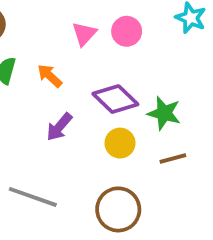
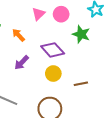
green star: (164, 113) -> (81, 34), moved

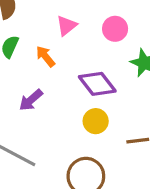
pink triangle: (38, 14) -> (66, 26), moved
purple arrow: (22, 63) -> (31, 100), moved

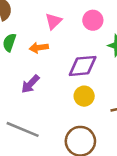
orange arrow: (45, 56) -> (39, 48), turned -54
purple diamond: (97, 84) -> (83, 66), turned -52

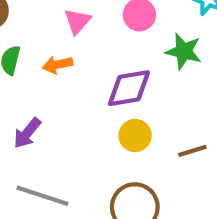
purple arrow: (30, 84) -> (27, 133), moved

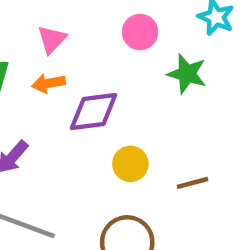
pink triangle: (77, 21) -> (52, 39), moved
purple diamond: (129, 88) -> (94, 112), moved

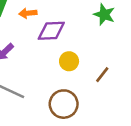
brown line: (193, 183) -> (102, 75), turned -42

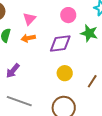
purple diamond: (51, 31) -> (60, 44), moved

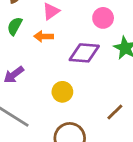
yellow circle: (65, 73) -> (62, 92), moved

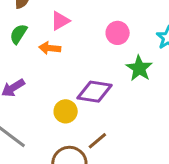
purple diamond: (84, 53) -> (95, 92), moved
brown line: (115, 112) -> (97, 141), moved

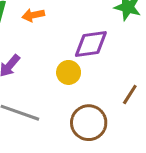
brown line: (97, 141) -> (130, 95), moved

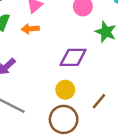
yellow circle: (69, 72) -> (65, 90), moved

